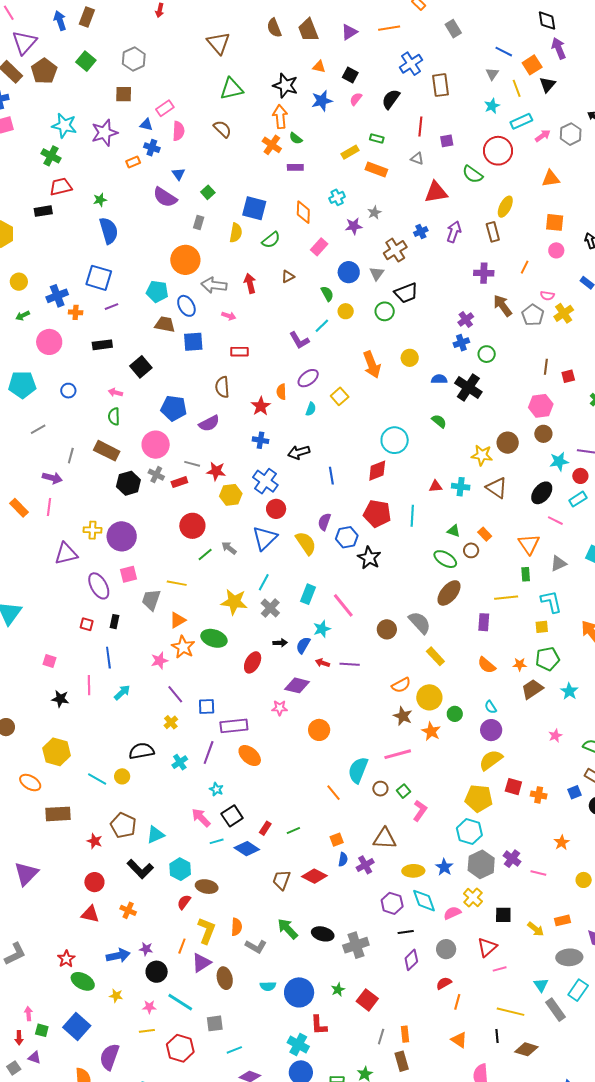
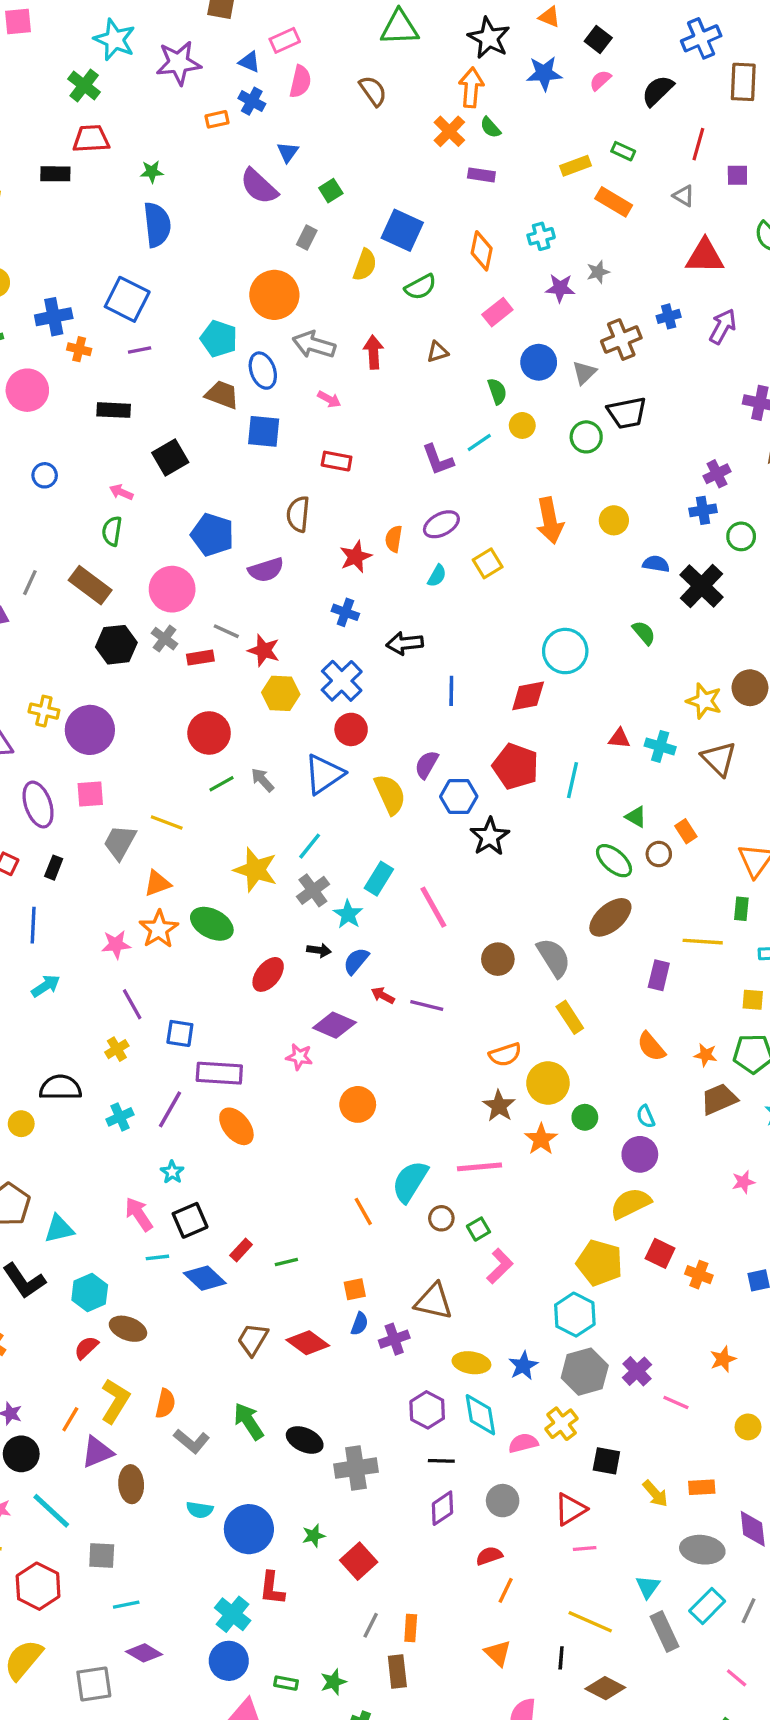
cyan star: (322, 629) -> (348, 914), moved, turned -30

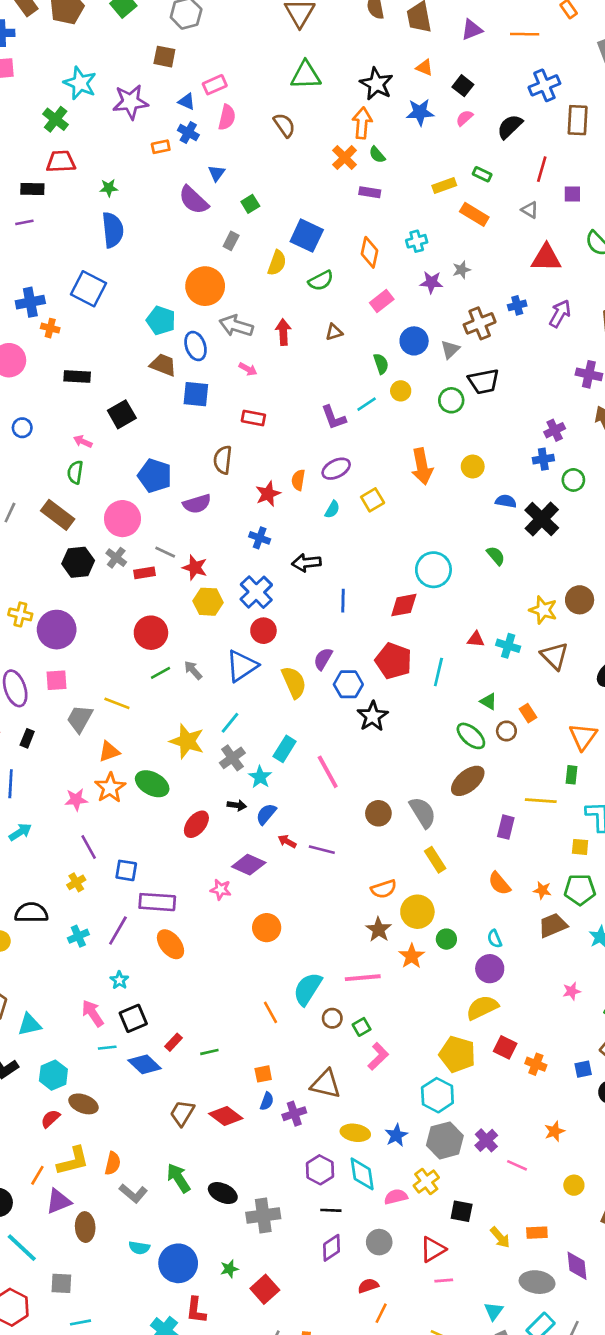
purple line: (140, 350) -> (24, 222), moved
yellow L-shape: (115, 1401) -> (73, 1161), turned 44

